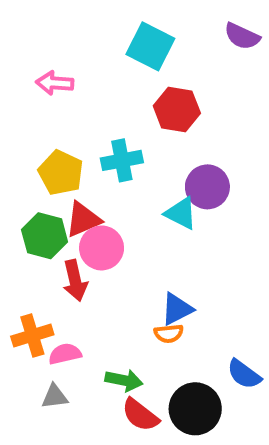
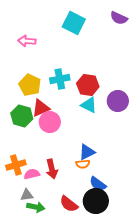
red hexagon: (177, 110) -> (88, 85), moved
purple circle: (207, 187) -> (118, 101), moved
red arrow: (75, 281) -> (52, 169), moved
blue semicircle: (244, 374) -> (98, 184), moved
green arrow: (124, 380) -> (36, 207), moved

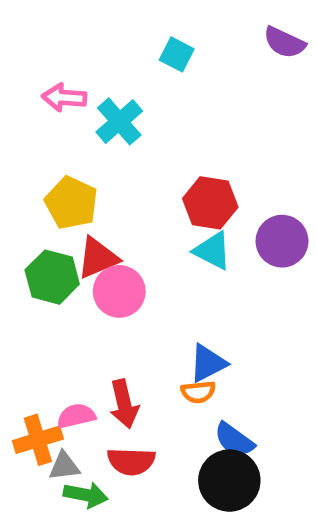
cyan square: (74, 23) -> (177, 54), size x0.6
cyan cross: (60, 79) -> (119, 121), moved, turned -30
orange cross: (16, 165) -> (38, 440), moved
red semicircle: (69, 204) -> (131, 461), moved, turned -36

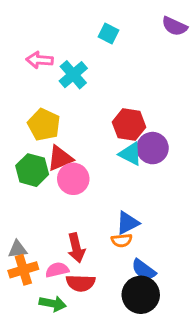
purple circle: (282, 241) -> (152, 148), moved
pink semicircle: (76, 416) -> (57, 270), moved
gray triangle: (64, 466) -> (17, 249), moved

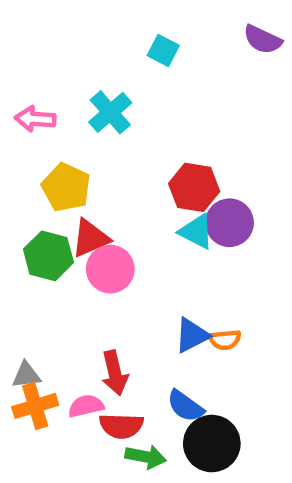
pink arrow: (39, 60) -> (35, 119), moved
orange semicircle: (122, 240) -> (225, 340), moved
blue semicircle: (144, 270) -> (185, 406), moved
green arrow: (53, 304) -> (146, 457), moved

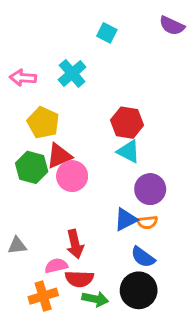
purple circle: (229, 223) -> (150, 189), moved
orange cross: (35, 406) -> (43, 296), moved
blue semicircle: (185, 406) -> (143, 257), moved

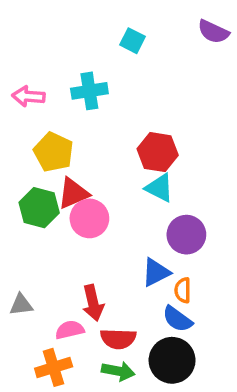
cyan cross: (72, 73) -> (89, 91), turned 32
orange semicircle: (147, 222) -> (183, 290), moved, turned 96
red semicircle: (79, 279) -> (118, 339), moved

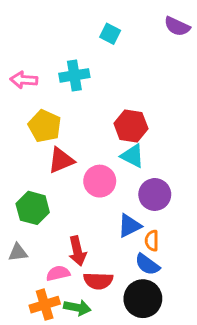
green hexagon: (39, 208) -> (33, 208), moved
pink circle: (89, 218) -> (100, 181), moved
green arrow: (118, 371) -> (77, 308), moved

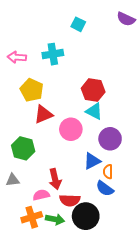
black circle: (143, 299) -> (86, 216), moved

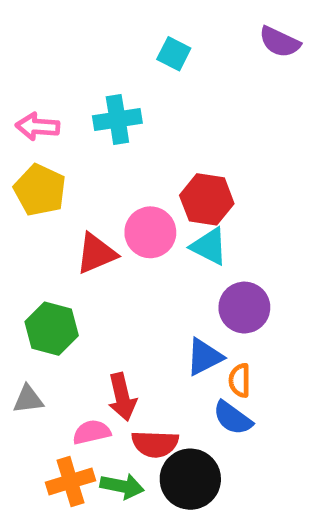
yellow pentagon: (32, 90) -> (40, 190), moved
pink circle: (71, 129) -> (150, 232), moved

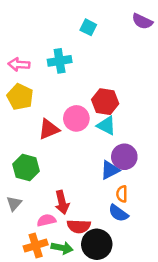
blue triangle: (204, 357) -> (110, 170), moved
gray triangle: (28, 399) -> (14, 204), turned -42

